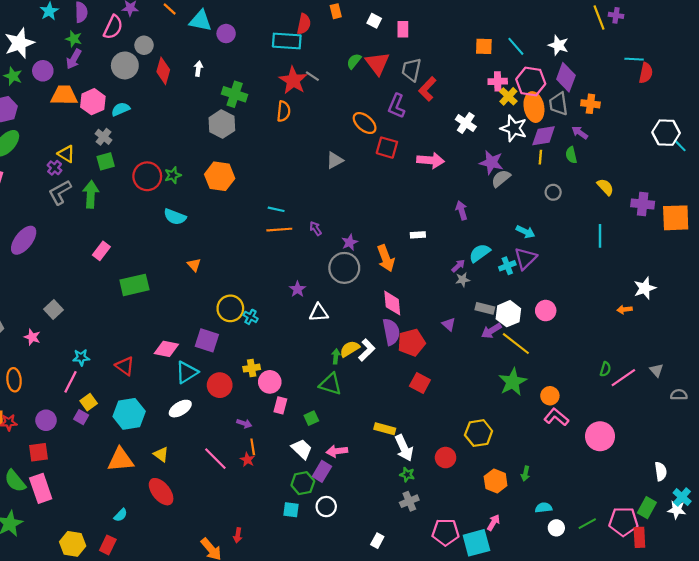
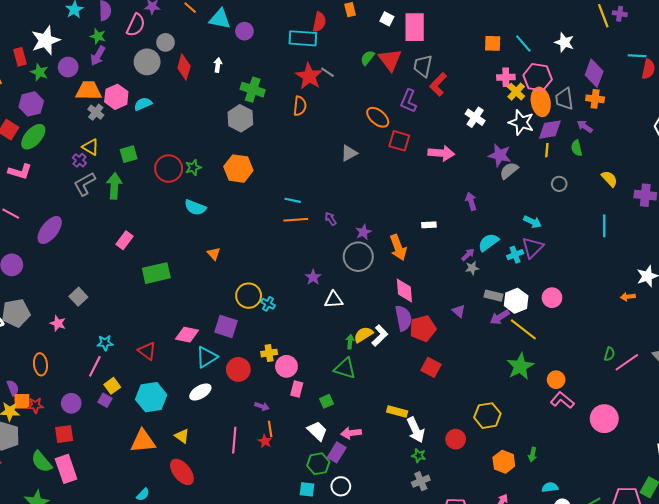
pink rectangle: (403, 29) -> (415, 27), size x1.8
purple diamond: (566, 77) -> (594, 73), moved
gray cross: (104, 137) -> (96, 112), moved
pink line: (215, 459) -> (234, 440), turned 50

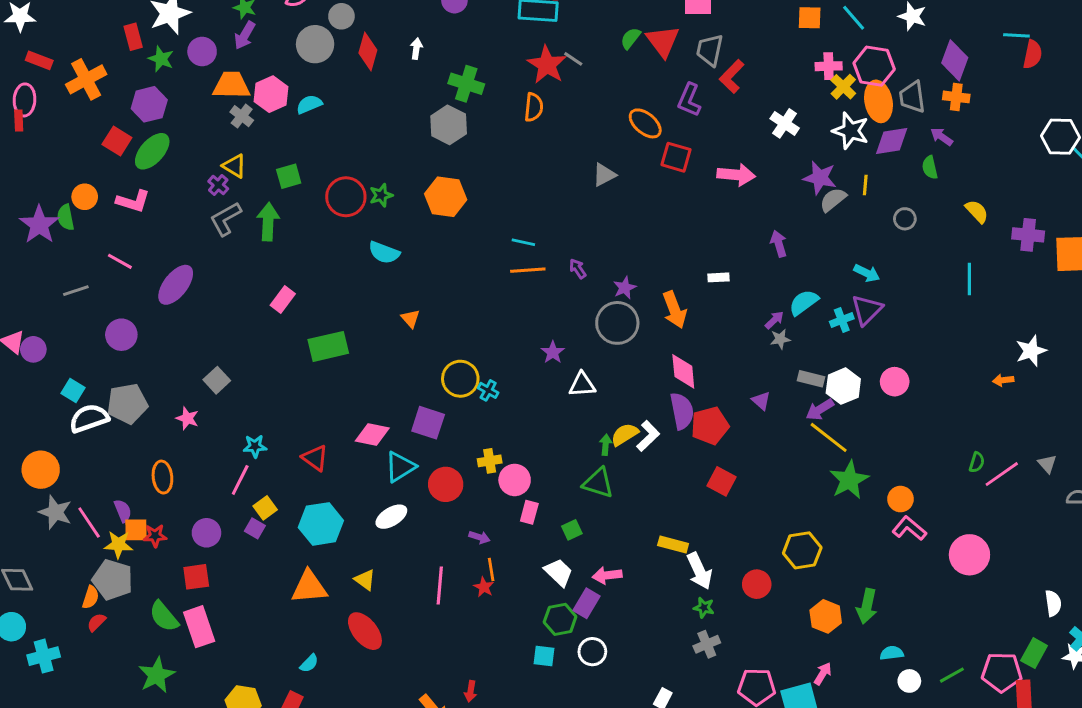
yellow line: (547, 150) -> (865, 185), moved
yellow line: (523, 329) -> (829, 437), moved
green arrow: (533, 455) -> (867, 606), size x1.6

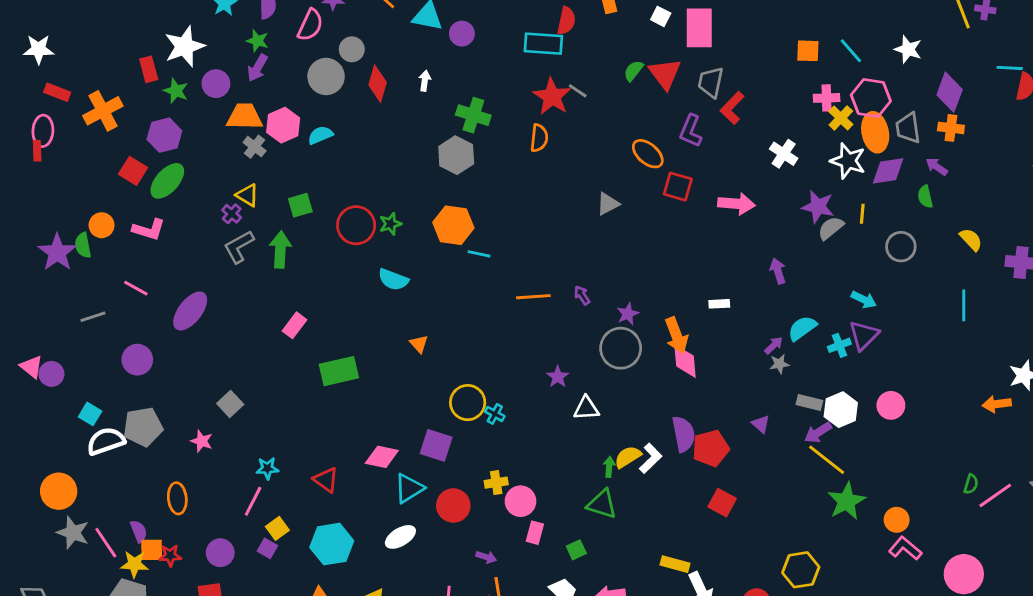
gray circle: (905, 219) -> (901, 247), size x1.4
cyan line: (523, 242) -> (479, 254), moved
pink diamond: (683, 371) -> (685, 361), moved
orange arrow: (1003, 380) -> (997, 404), size x1.4

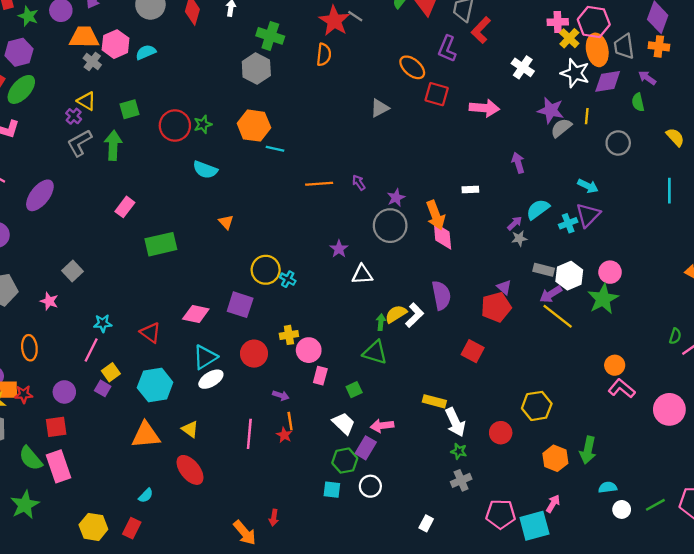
red pentagon: (711, 448) -> (496, 307), moved
cyan triangle: (409, 488) -> (205, 357), moved
green star: (847, 501) -> (603, 299), moved

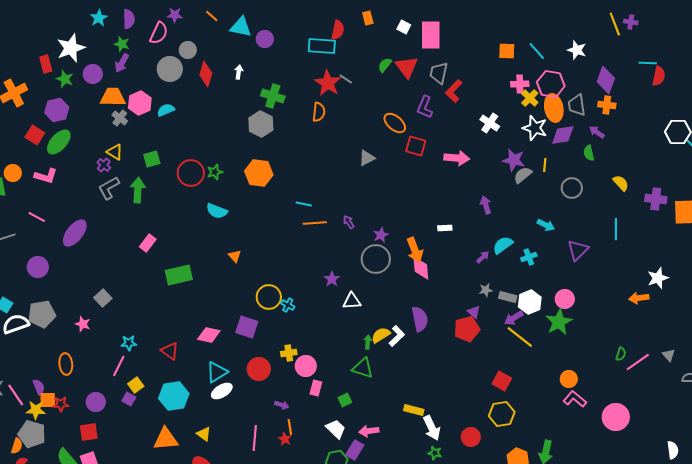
cyan line: (275, 149) -> (304, 204), moved
purple triangle: (588, 215) -> (578, 250), moved
gray star: (519, 238) -> (486, 290), moved
red square: (473, 351) -> (502, 381), moved

